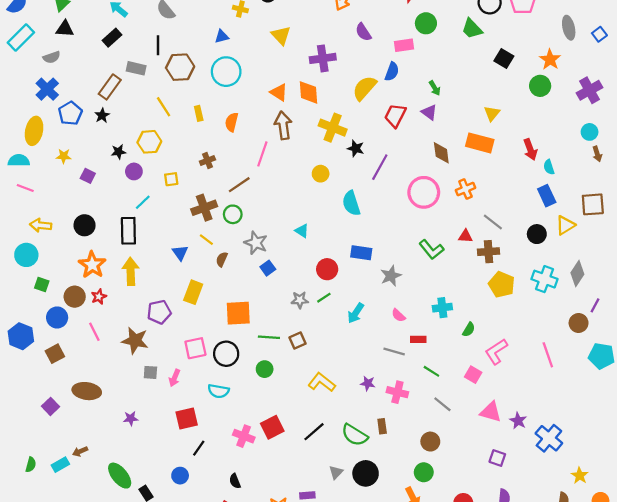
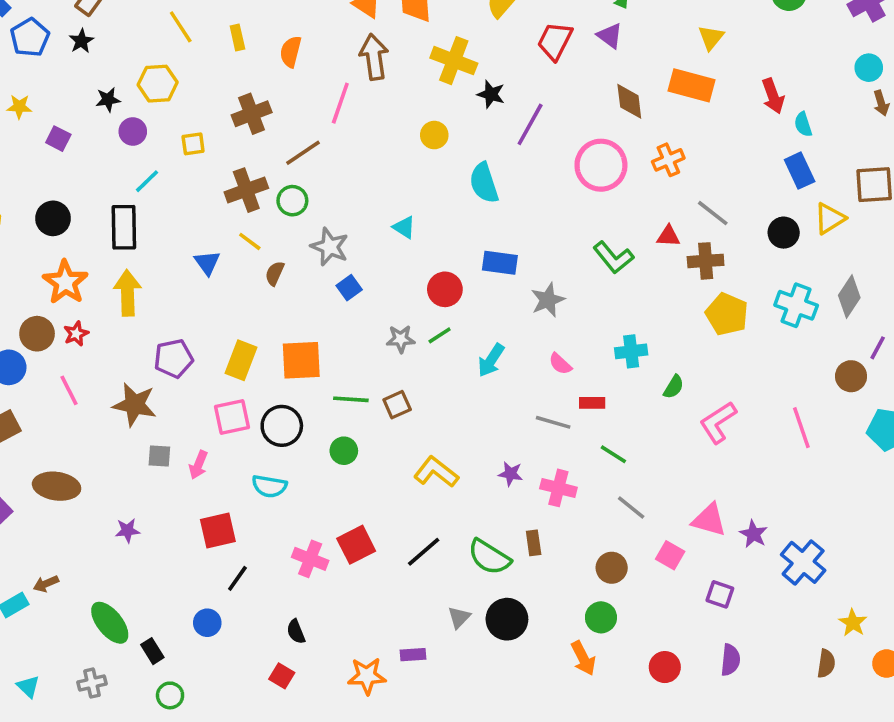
brown cross: (207, 161) -> (252, 114), size x1.5
yellow rectangle: (193, 292) -> (241, 360), moved
pink square: (473, 375) -> (670, 555), moved

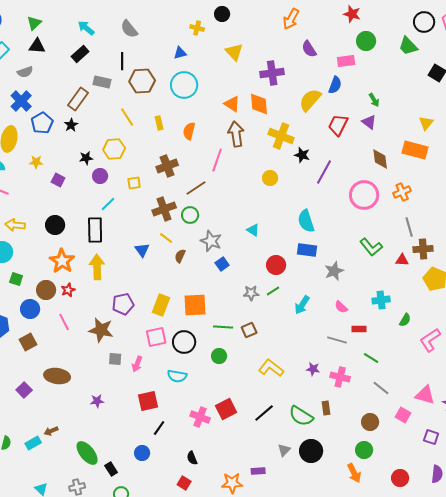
cyan semicircle: (484, 183) -> (306, 221), moved
gray line: (713, 213) -> (409, 227), moved, turned 36
red triangle: (668, 236) -> (402, 260), moved

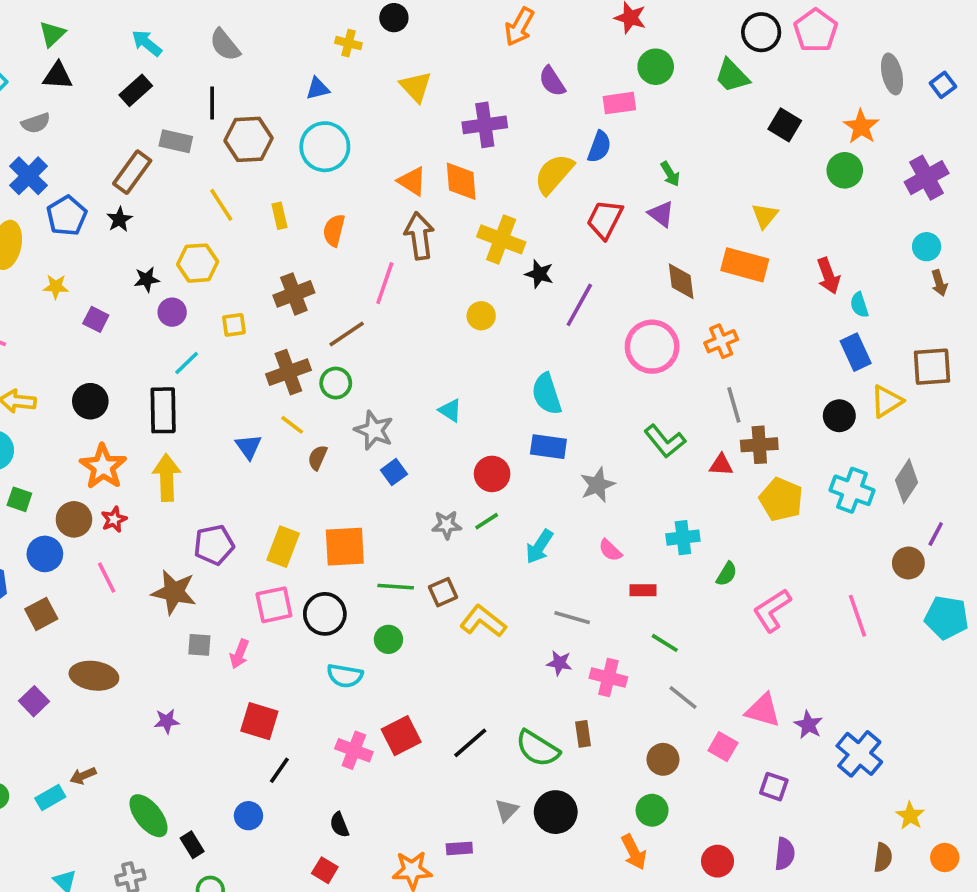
gray line: (337, 340) -> (572, 618), moved
yellow L-shape: (271, 368) -> (483, 621), moved
cyan semicircle: (177, 376) -> (345, 676), moved
red square: (148, 401) -> (259, 721), turned 30

